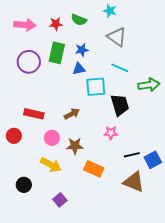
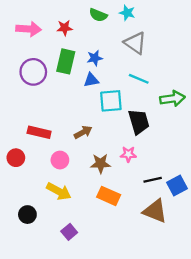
green semicircle: (79, 20) -> (98, 15), moved
brown star: (75, 146) -> (101, 163), moved

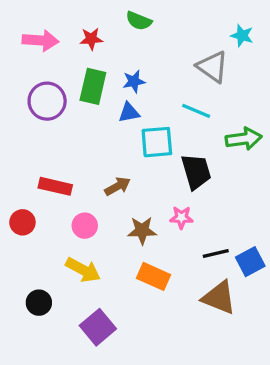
cyan star: (127, 13) -> (242, 36), moved
gray triangle: (135, 43) -> (213, 67), moved
purple square: (69, 232) -> (98, 327), size x1.5

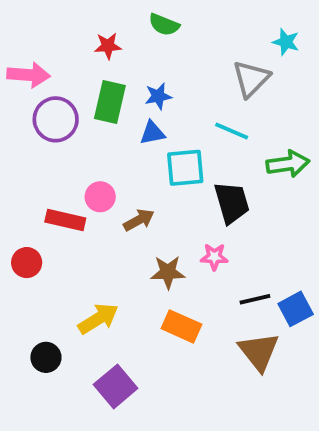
pink arrow: (40, 40) -> (29, 75), moved
gray triangle: (213, 67) -> (251, 79), turned 40
pink circle: (85, 226) -> (100, 197), moved
yellow arrow: (83, 270) -> (98, 319), turned -60
brown triangle: (219, 298) -> (259, 352), turned 30

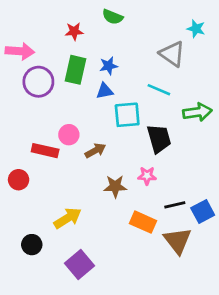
gray triangle: (251, 79) -> (172, 54), turned -40
orange rectangle: (181, 326) -> (143, 222), moved

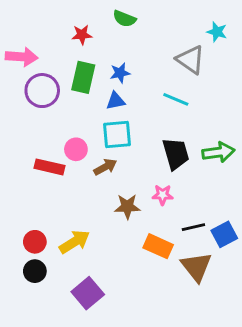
green arrow: (197, 112) -> (218, 152), moved
cyan square: (127, 115) -> (117, 135), moved
red circle: (19, 180) -> (35, 242), moved

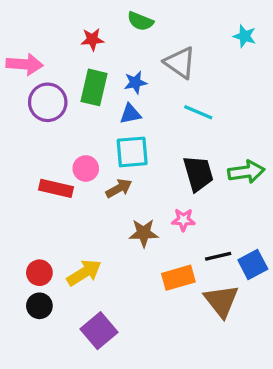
gray triangle: (190, 60) -> (180, 63), moved
orange rectangle: (158, 246) -> (178, 278), turned -40

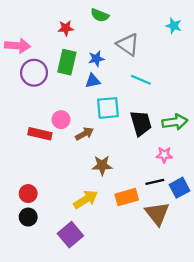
cyan square: (132, 152) -> (108, 108), moved
pink star: (183, 220) -> (164, 155), moved
yellow arrow: (84, 273) -> (86, 199), moved

